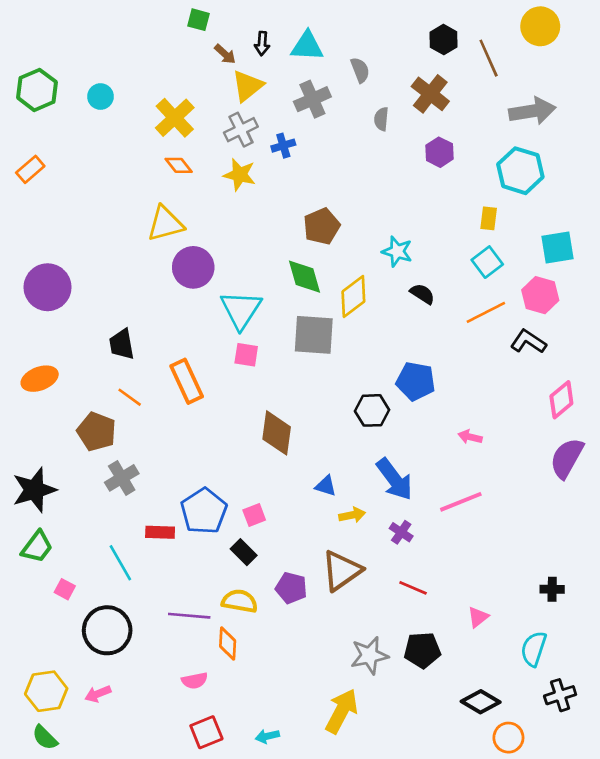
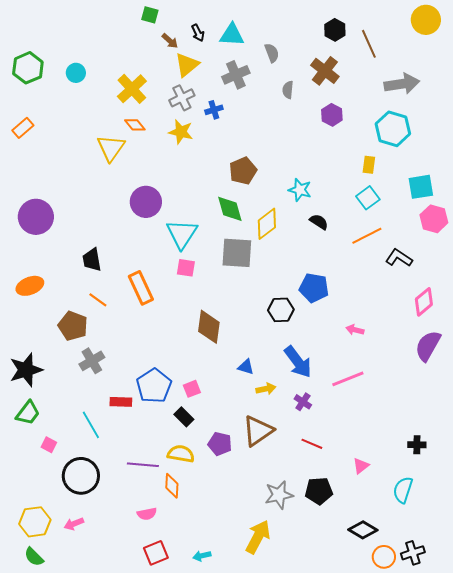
yellow circle: (540, 26) -> (426, 20), moved
black arrow: (262, 44) -> (198, 33), turned -30
yellow triangle: (165, 224) -> (111, 148), moved, turned -40
pink hexagon: (540, 295) -> (434, 219), moved
black cross: (560, 695) -> (413, 553), moved

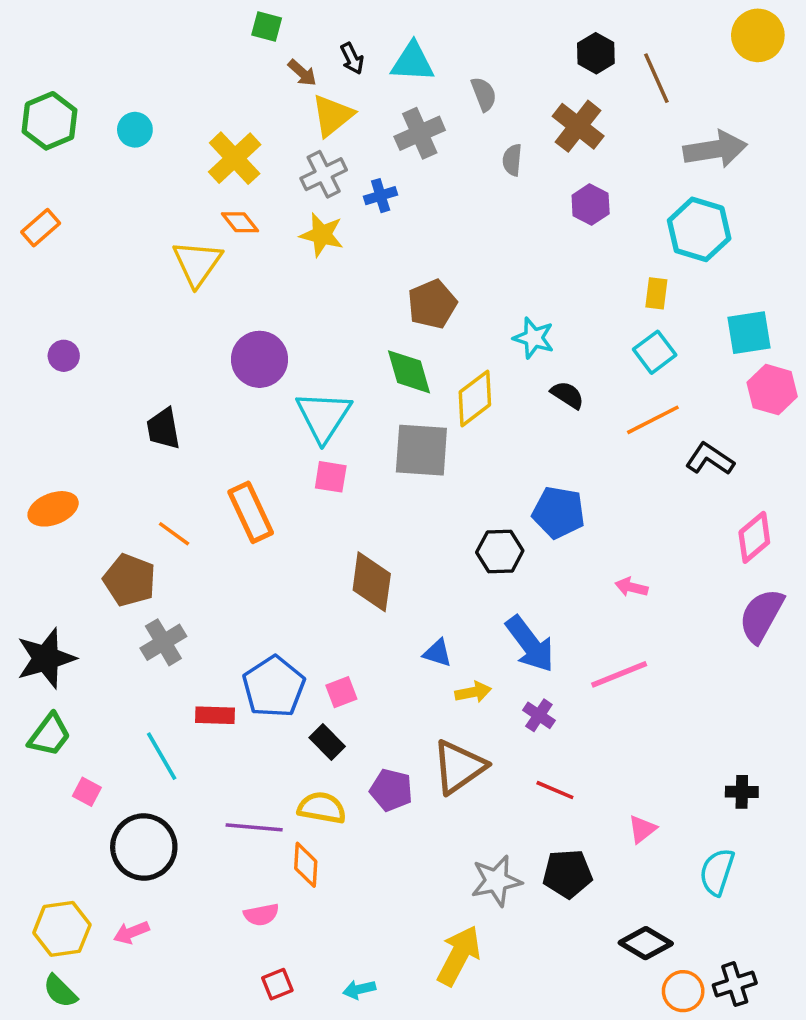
purple circle: (36, 217) -> (64, 356), moved, size x0.5
black trapezoid: (92, 260) -> (163, 429), moved
red square: (156, 553) -> (277, 984), size x0.7

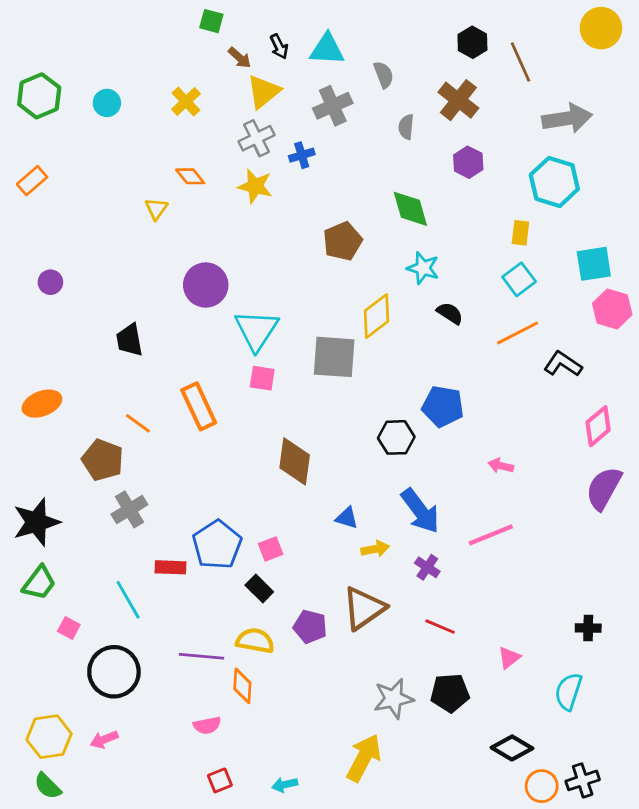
yellow cross: (235, 158) -> (186, 102), moved, size x0.7
yellow triangle: (197, 263) -> (156, 209), size x0.6
green diamond: (409, 372) -> (410, 209), moved

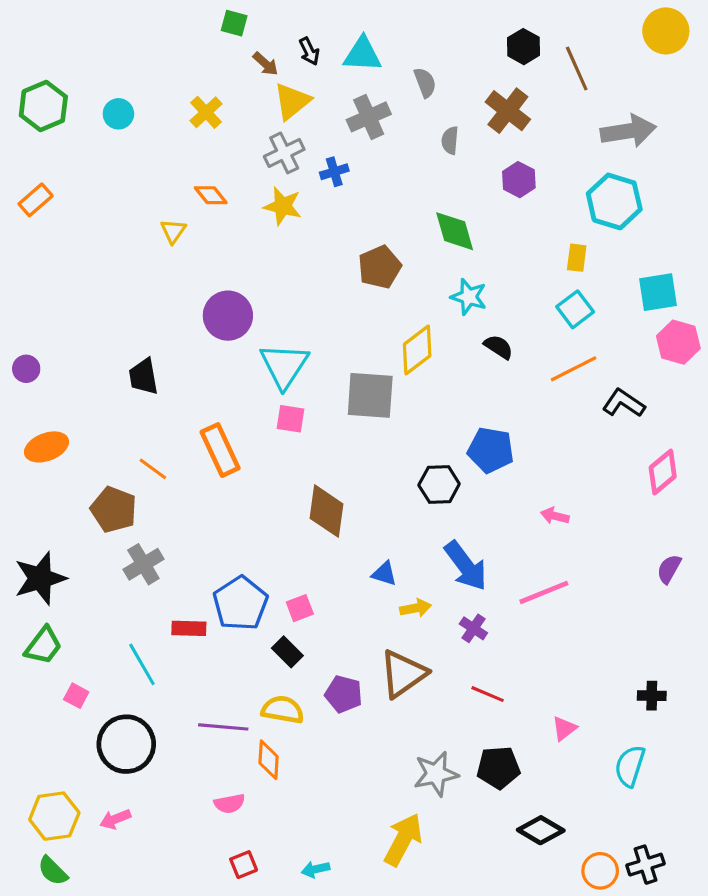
purple circle: (50, 282) -> (26, 369), moved
purple semicircle: (604, 488) -> (669, 569), moved, size x0.6
black diamond: (512, 748) -> (541, 830), moved

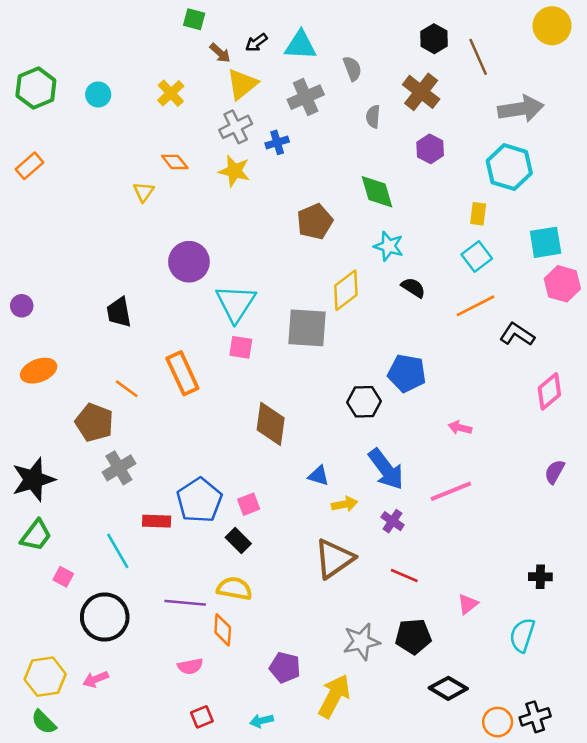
black arrow: (309, 51) -> (256, 43), turned 80
purple pentagon: (344, 694) -> (285, 668), moved

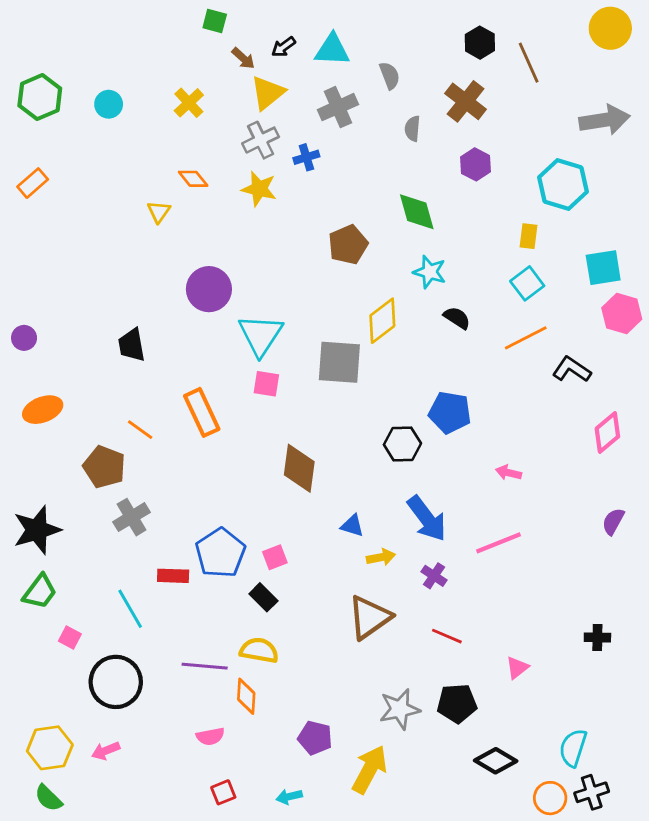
gray arrow: (521, 109) -> (605, 120), moved
cyan semicircle: (522, 635) -> (573, 748), moved

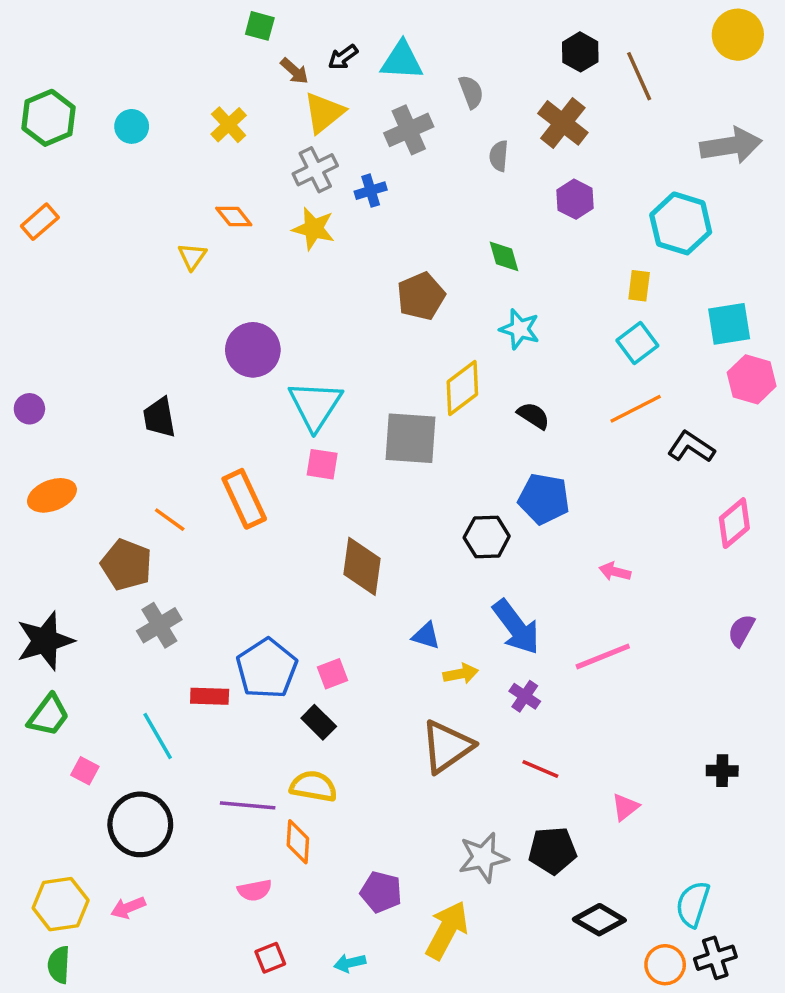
green diamond: (417, 212) -> (504, 256), size x0.7
black semicircle: (457, 318) -> (533, 416), moved
green semicircle: (48, 798) -> (59, 965), turned 48

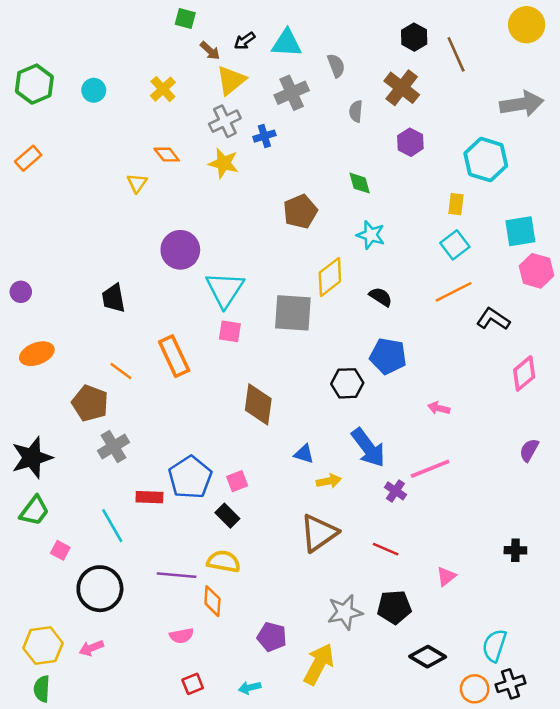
purple cross: (525, 696) -> (395, 491), moved

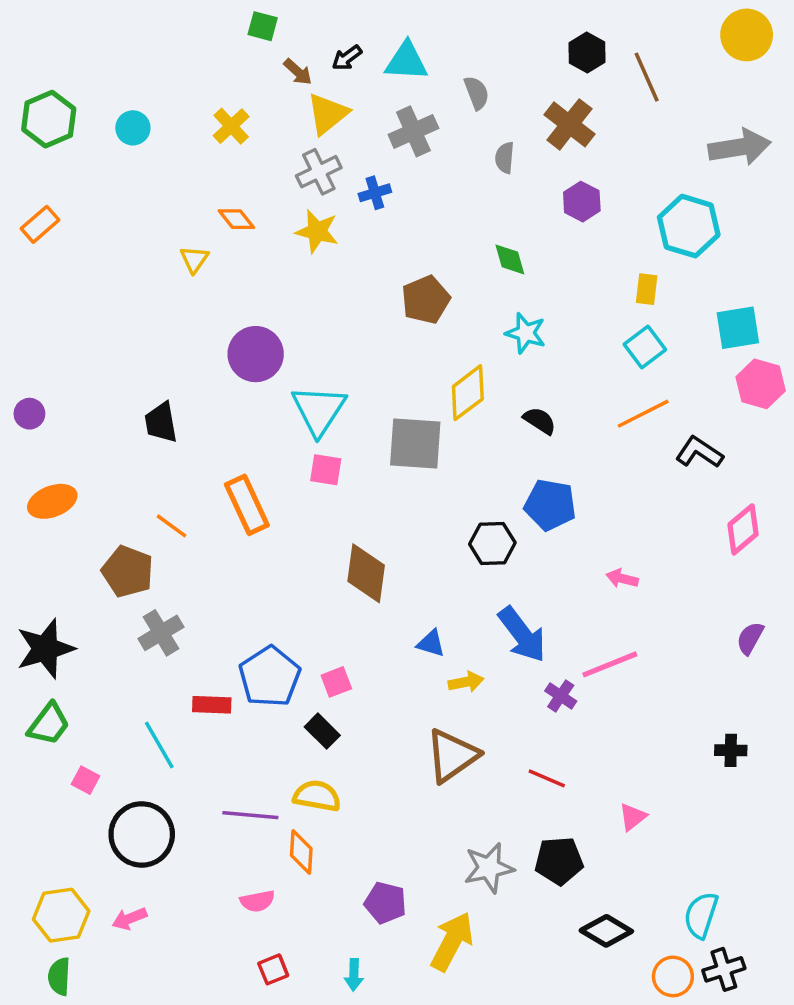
black cross: (515, 550) -> (731, 750), moved
cyan arrow: (250, 688) -> (354, 975), turned -75

